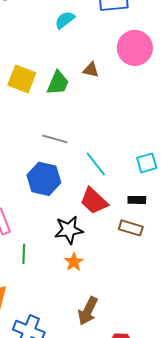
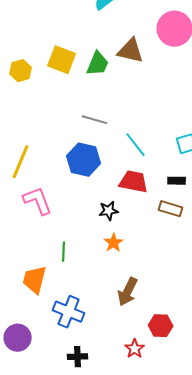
brown triangle: (91, 70) -> (131, 51), size x1.6
red trapezoid: (94, 201) -> (134, 182), turned 148
black star: (69, 230) -> (109, 211), size x0.7
green line: (24, 254) -> (64, 252), moved

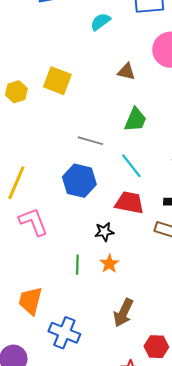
brown triangle: (131, 51) -> (126, 72), size x0.7
green trapezoid: (98, 64) -> (135, 120), moved
green line: (64, 252) -> (77, 265), moved

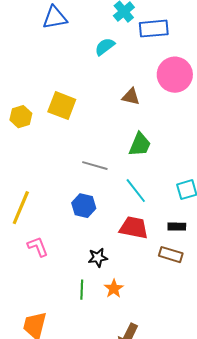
blue hexagon: (79, 181) -> (84, 206), size x0.7
pink L-shape: (33, 222) -> (38, 247), size x0.7
black star: (104, 232) -> (98, 258), moved

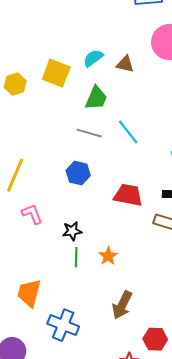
cyan semicircle: (105, 47) -> (93, 58), moved
green trapezoid: (140, 145) -> (96, 98), moved
cyan line: (136, 191) -> (128, 132), moved
black star: (98, 258) -> (72, 231), moved

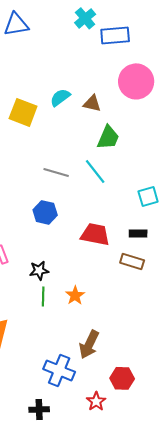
green trapezoid: (96, 98) -> (108, 137), moved
blue cross: (63, 325) -> (59, 370), moved

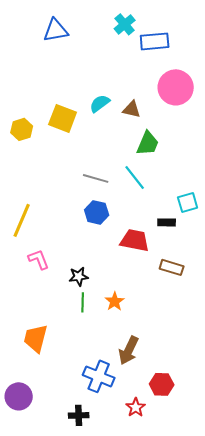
blue hexagon: (45, 212) -> (97, 212), moved
black rectangle: (138, 233) -> (167, 222), moved

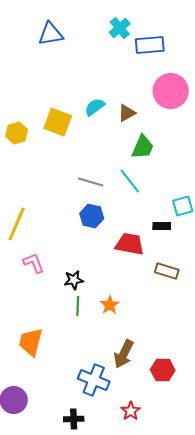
brown triangle: (132, 109) -> (127, 113), turned -42
red hexagon: (162, 384) -> (163, 370), moved

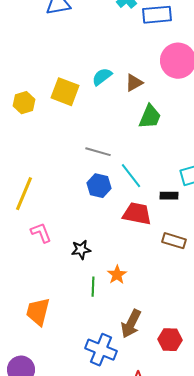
cyan line: (130, 181) -> (131, 176), moved
green line: (78, 306) -> (93, 287), moved

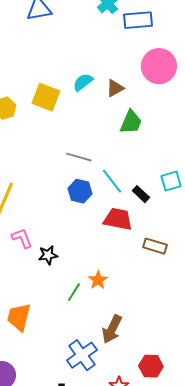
black rectangle: (169, 196) -> (141, 194), moved, turned 42
black star: (81, 250) -> (48, 255), moved
green line: (93, 287) -> (74, 292), turned 30
red hexagon: (170, 340) -> (151, 366), moved
blue cross: (101, 350) -> (82, 355), turned 32

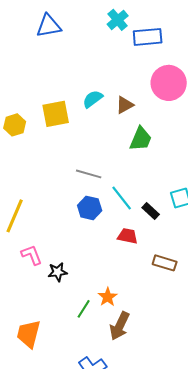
yellow square: (46, 97) -> (56, 114), turned -32
red trapezoid: (118, 219) -> (128, 236), size x0.7
brown arrow: (112, 329) -> (120, 326), moved

